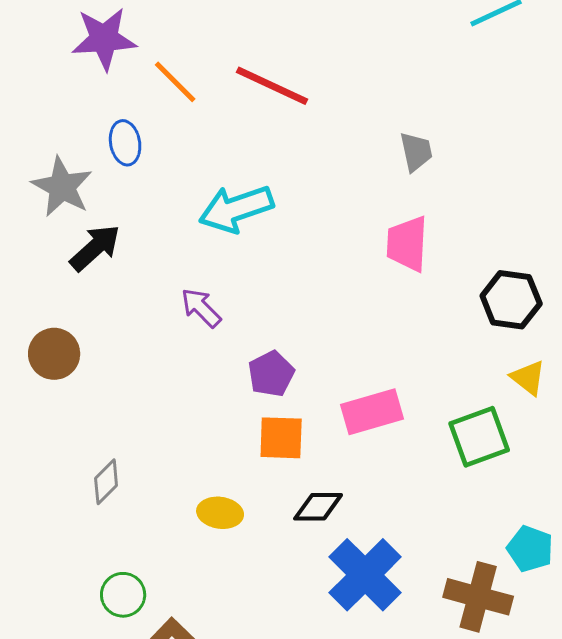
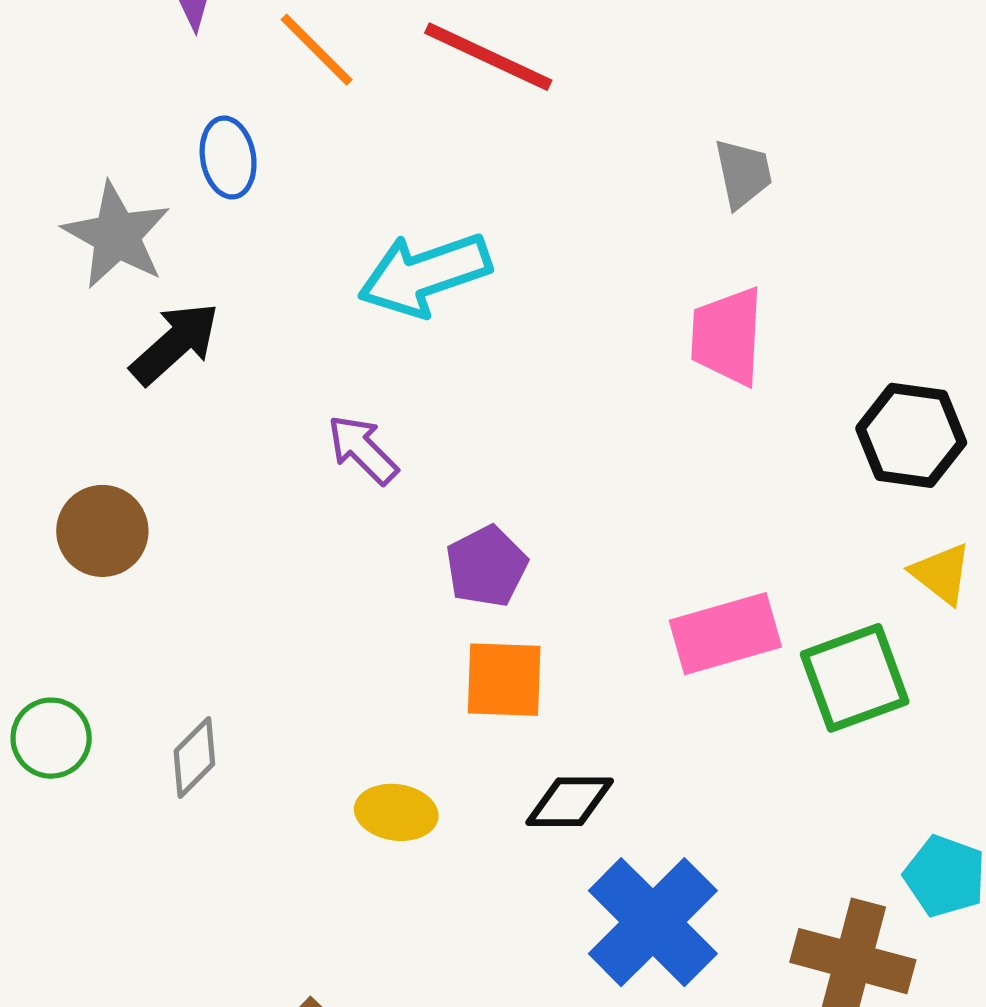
pink rectangle: (372, 412) -> (725, 634), moved
green circle: (123, 595) -> (51, 738), moved

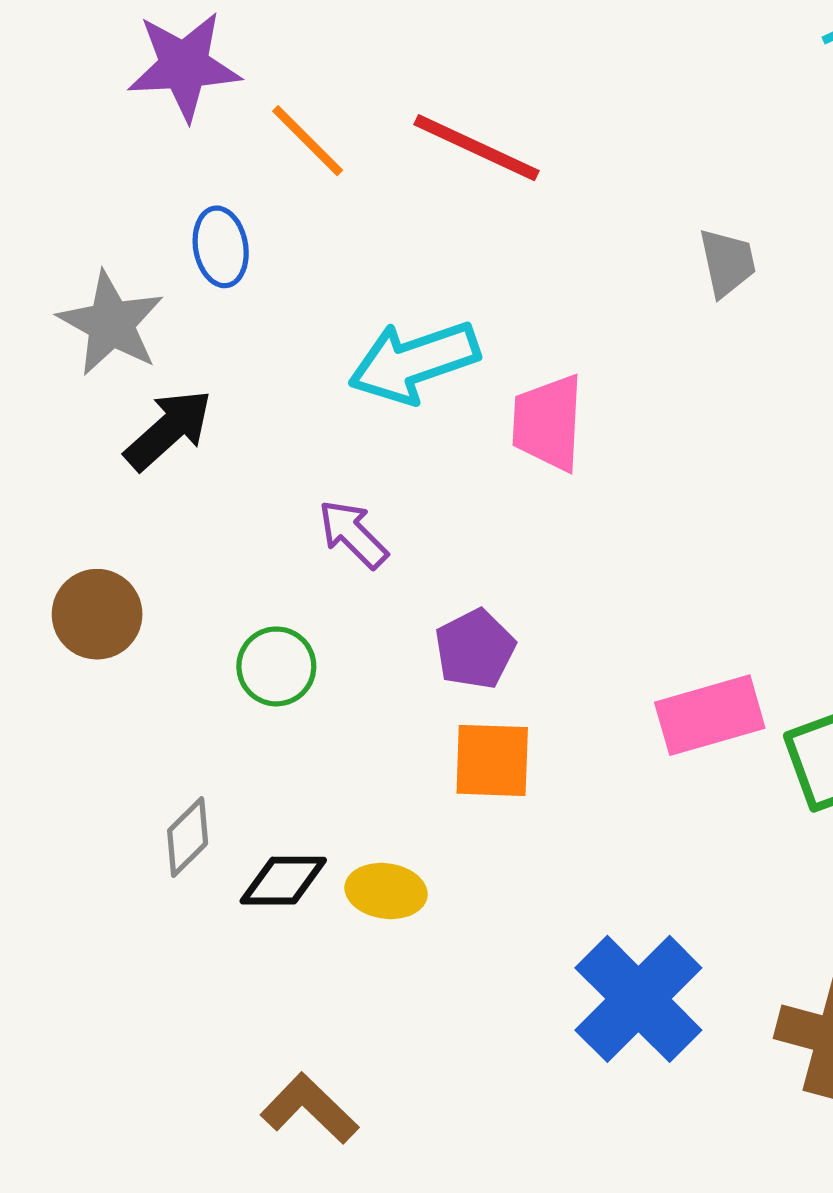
pink trapezoid: (727, 336) -> (548, 423), moved
green circle: (51, 738) -> (276, 666), moved
black diamond: (570, 802) -> (283, 881), moved

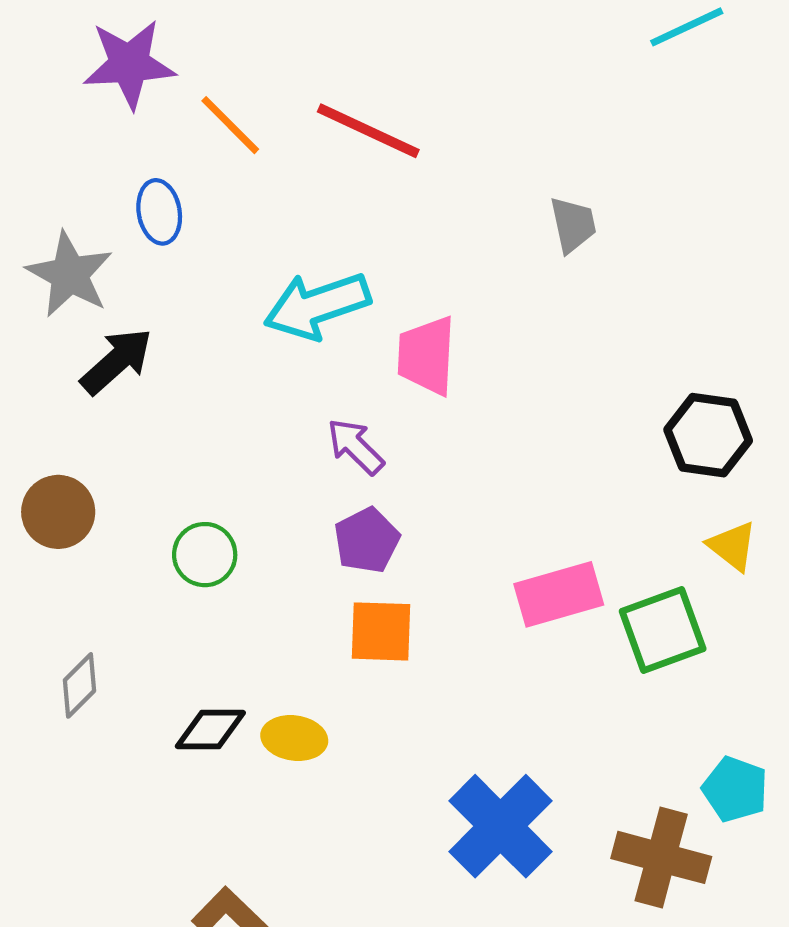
purple arrow: (353, 534) -> (355, 447), moved
gray diamond: (188, 837) -> (80, 685), moved

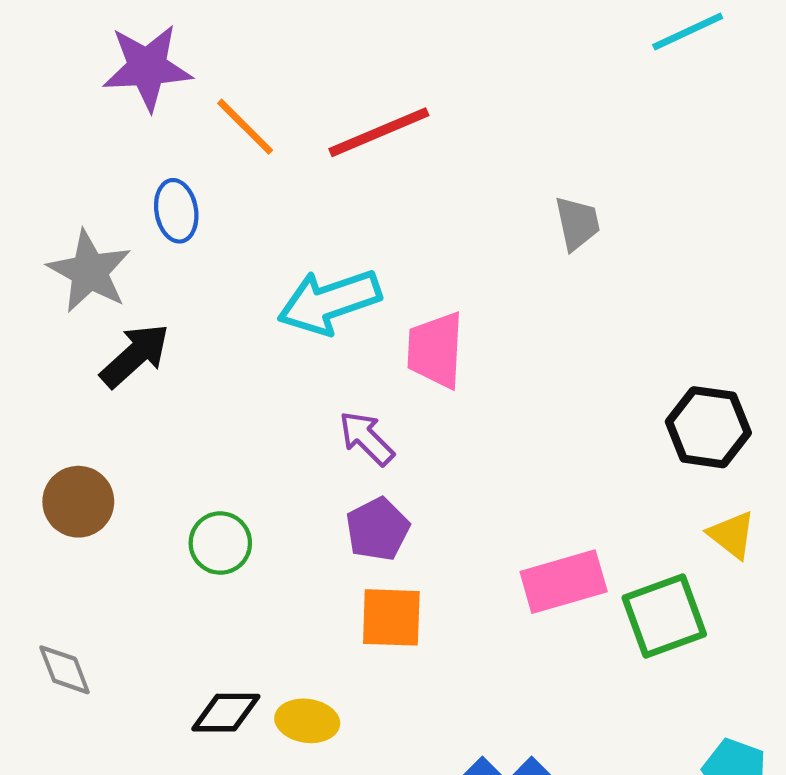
red line: (368, 131) -> (379, 132), turned -48
gray diamond: (80, 685) -> (65, 670), moved, turned -66

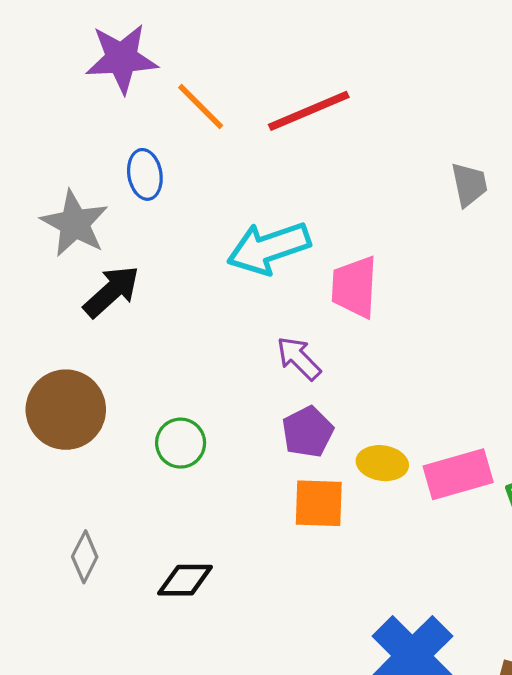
brown circle: (78, 502) -> (66, 410), size x1.4
gray diamond: (65, 670) -> (85, 557), moved, turned 48
yellow ellipse: (307, 721) -> (382, 463), moved

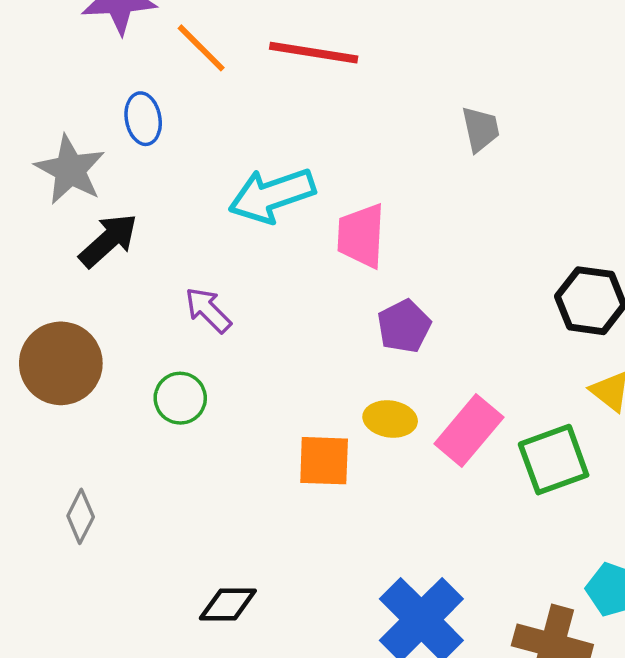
red line: (309, 111) -> (314, 53), turned 32
purple arrow: (299, 358) -> (208, 310), moved
purple pentagon: (308, 432) -> (404, 326), moved
pink rectangle: (458, 474) -> (469, 431), turned -34
black diamond: (185, 580) -> (228, 605), moved

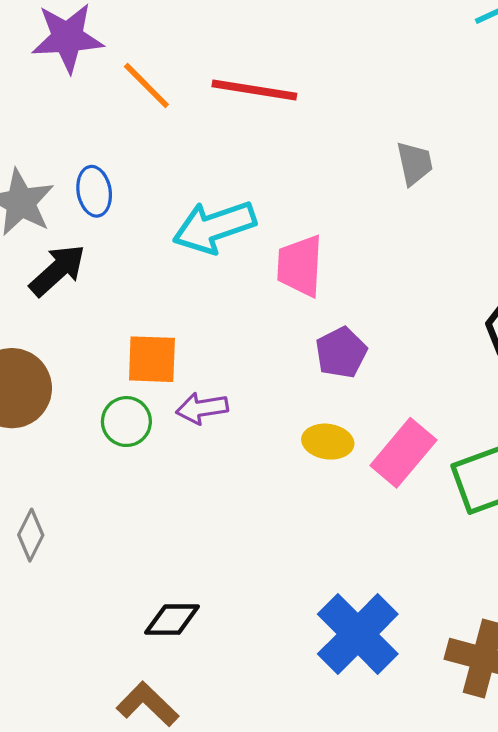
blue ellipse: (143, 119) -> (94, 191), moved
purple arrow: (208, 310) -> (202, 408), moved, turned -54
orange square: (324, 461) -> (152, 359), moved

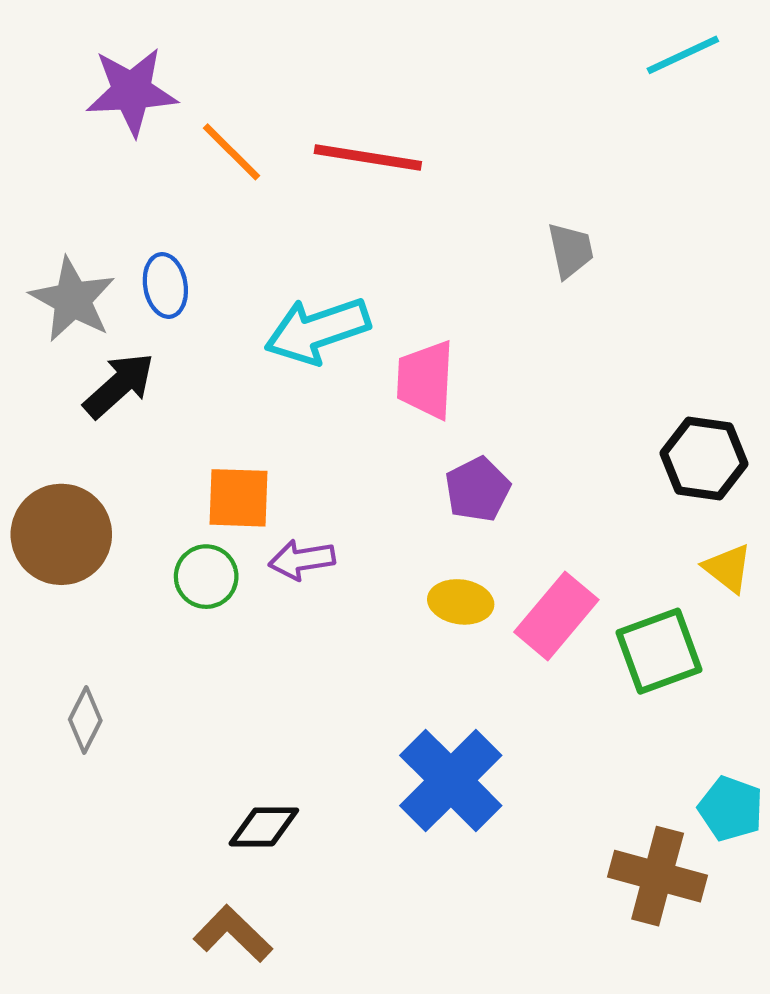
blue cross: (358, 634) -> (451, 780), moved

